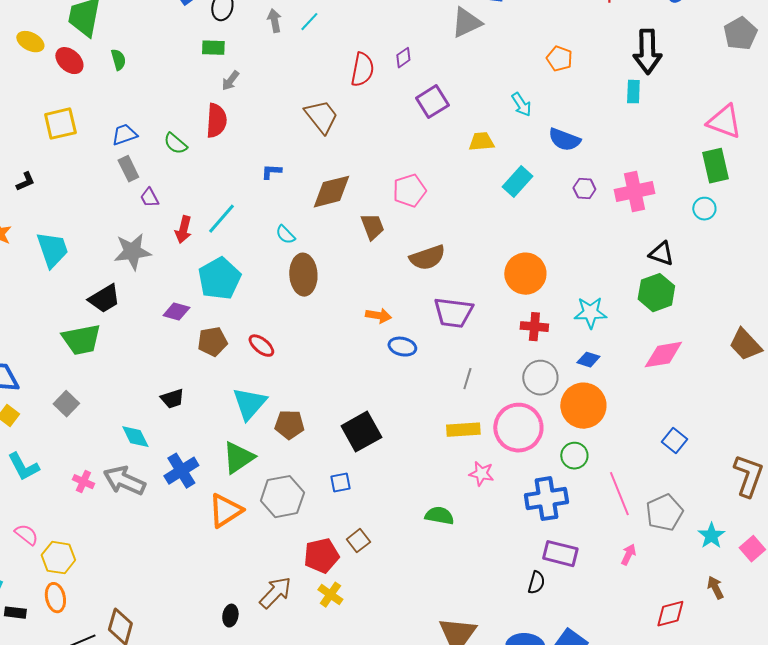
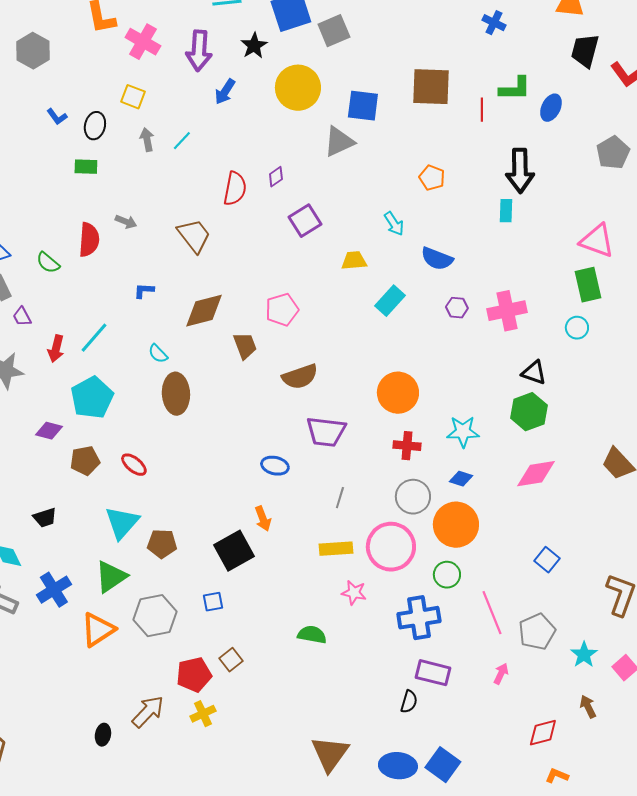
gray arrow: (230, 81) -> (126, 222), moved, turned -105
orange arrow: (378, 316) -> (263, 519), moved, turned 60
yellow cross: (330, 595) -> (203, 714), turned 30

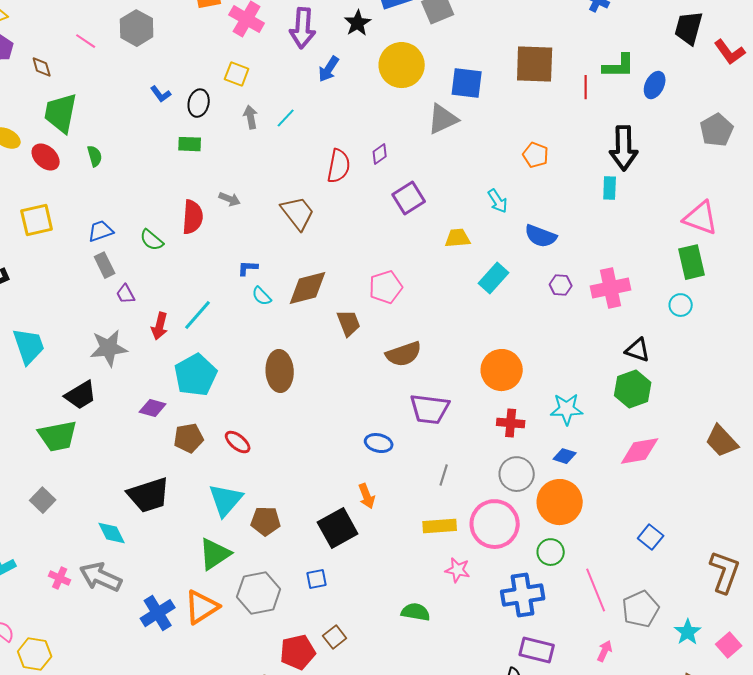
cyan semicircle: (158, 354) -> (262, 296), moved
black trapezoid: (45, 518) -> (149, 495), size x1.8
blue cross: (54, 590) -> (158, 613), moved

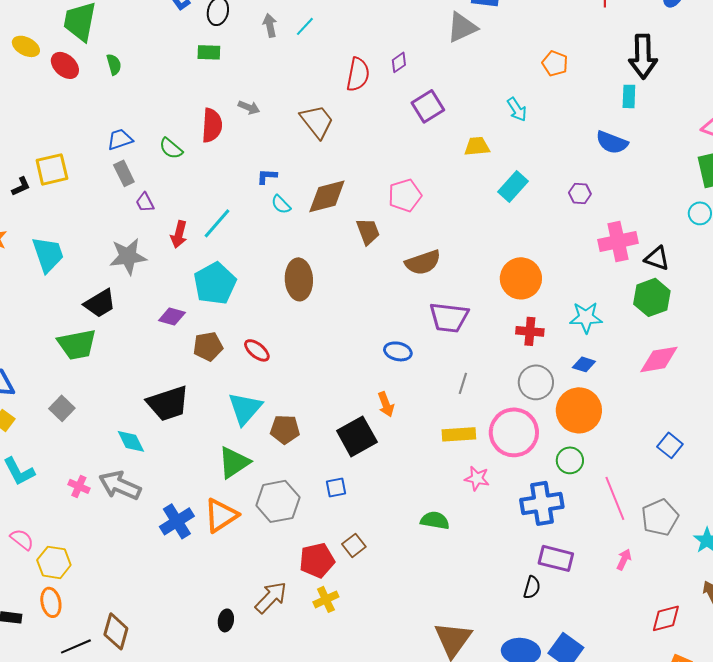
yellow square: (37, 220) -> (52, 169), moved
blue semicircle: (541, 236) -> (612, 142), moved
pink cross: (611, 288) -> (618, 241), moved

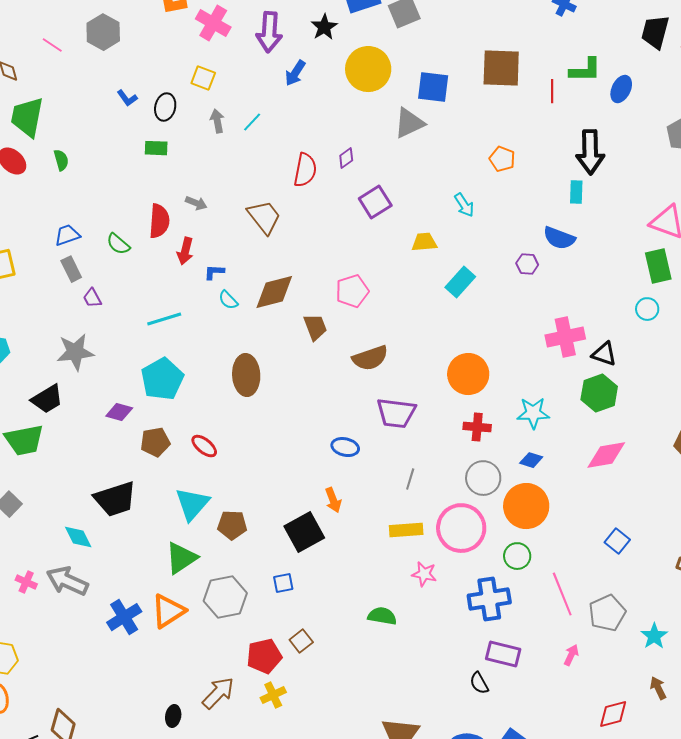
purple hexagon: (580, 193) -> (527, 264), moved
cyan line: (217, 223) -> (164, 319), turned 32
red arrow: (179, 234) -> (185, 251), moved
black semicircle: (532, 587) -> (479, 683), turned 135

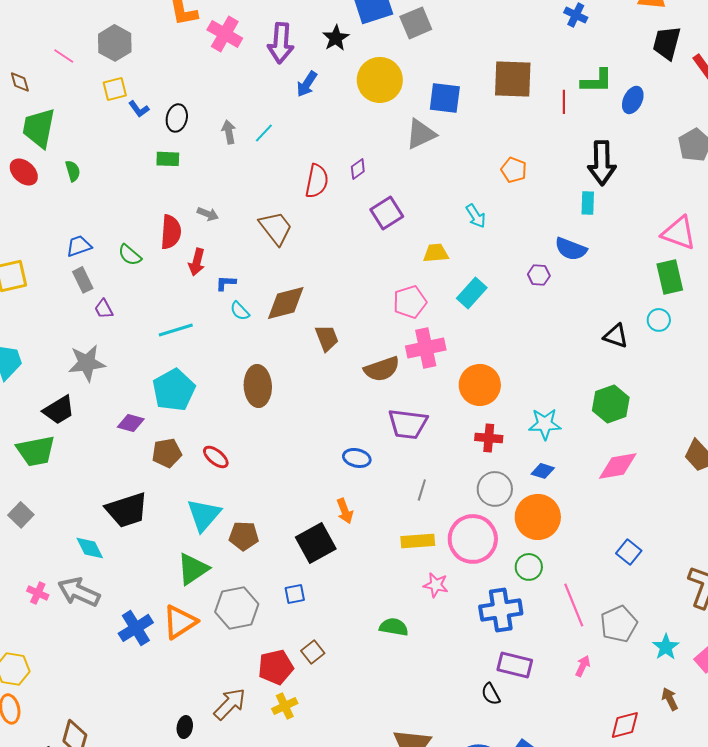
yellow square: (203, 78) -> (115, 89), moved, turned -35
pink pentagon: (352, 291) -> (410, 302), moved
pink cross: (565, 337) -> (426, 348), moved
black triangle: (604, 354) -> (616, 336), moved

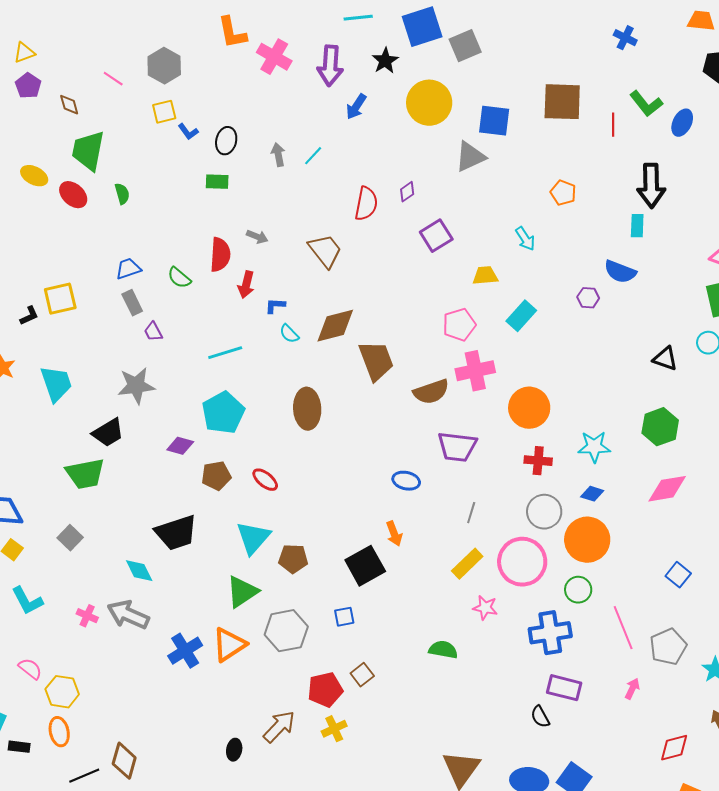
green L-shape: (597, 81) -> (646, 104), turned 52
brown trapezoid: (327, 338) -> (376, 361), size x1.5
yellow rectangle: (418, 541) -> (467, 564), turned -40

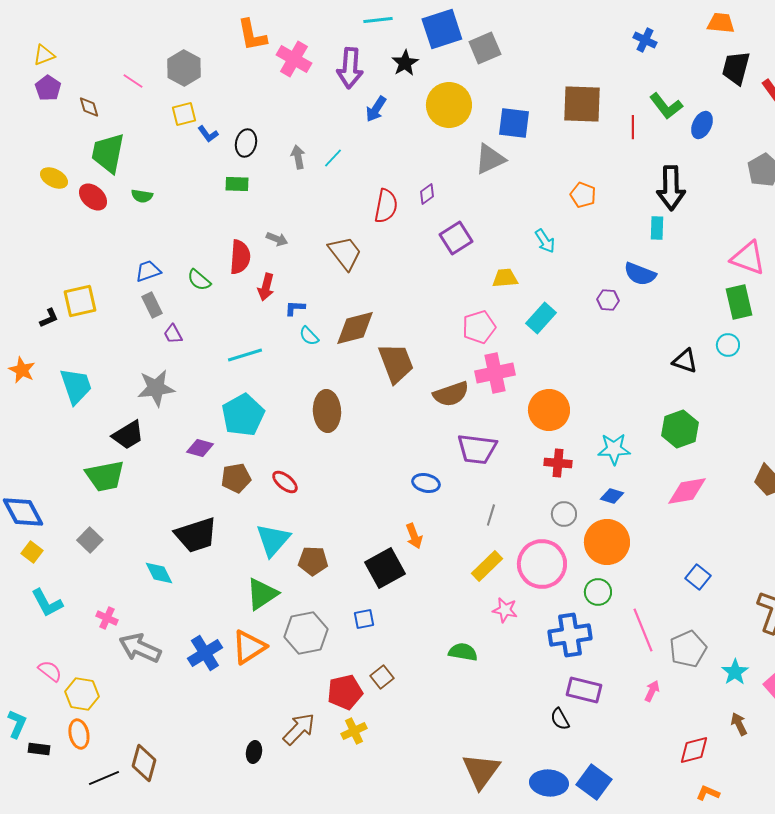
green semicircle: (122, 194) -> (142, 196), turned 115
gray circle: (544, 512) -> (564, 514), size x0.7
gray arrow: (128, 615) -> (140, 648), moved

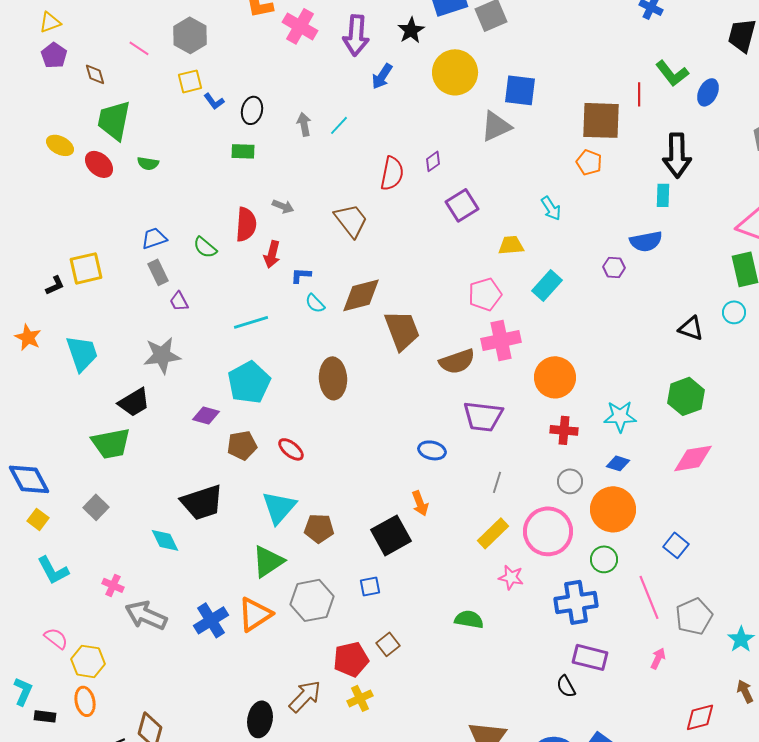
brown square: (582, 104) -> (601, 120), moved
blue semicircle: (640, 274) -> (646, 241), turned -32
blue square: (698, 577) -> (676, 545), moved
black ellipse: (254, 752) -> (260, 719), size x1.6

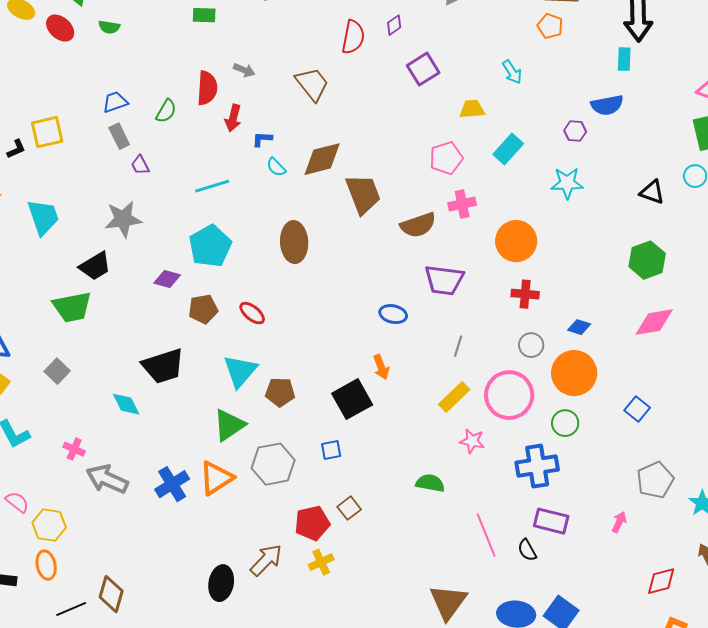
green semicircle: (205, 247) -> (166, 111), turned -100
pink cross: (501, 340) -> (462, 204), size x0.7
cyan star: (620, 416) -> (567, 183), moved
pink line: (649, 597) -> (486, 535), moved

